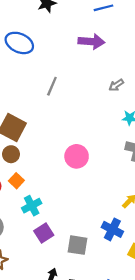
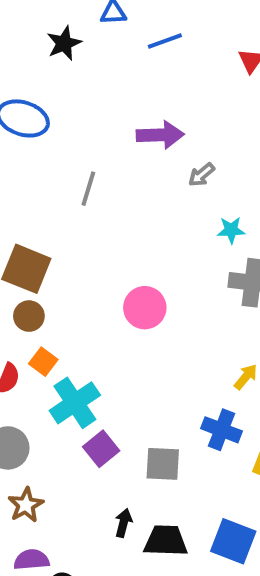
purple arrow: (91, 42) -> (160, 135), moved
cyan cross: (32, 206) -> (75, 403), size x1.4

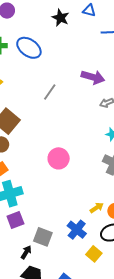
black star: (64, 43) -> (61, 18), turned 30
black arrow: (123, 523) -> (26, 252), moved

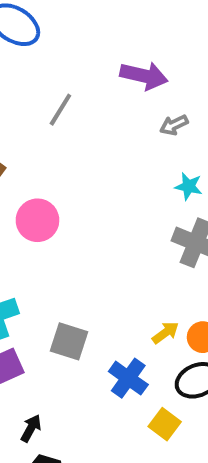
pink circle: (59, 158) -> (37, 220), moved
gray square: (43, 237) -> (69, 341), moved

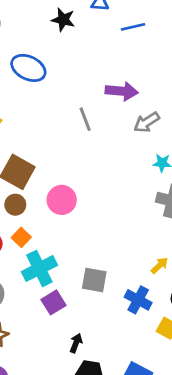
gray line: (60, 110) -> (85, 119), moved, turned -45
gray arrow: (174, 125) -> (147, 122), size x1.4

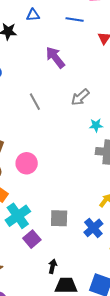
blue line: (133, 27) -> (75, 19), moved, turned 30
purple arrow: (122, 91) -> (55, 57), moved, turned -125
blue cross: (138, 300) -> (93, 228), turned 30

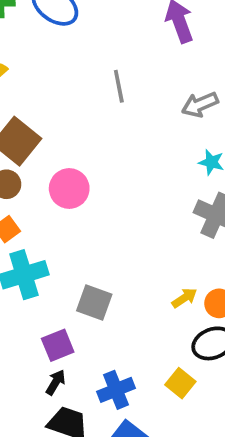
blue cross: (93, 228) -> (116, 390), moved
purple square: (32, 239) -> (58, 345), moved

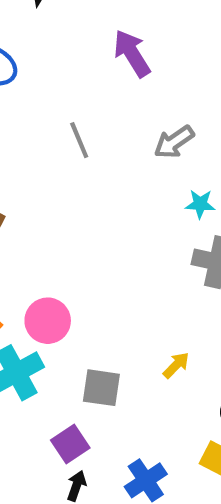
pink circle: (69, 188) -> (48, 321), moved
yellow arrow: (184, 298) -> (176, 365), moved

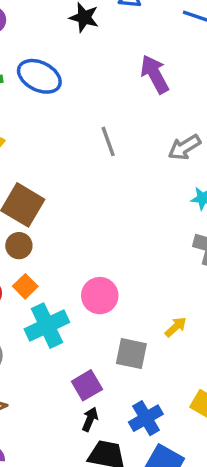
pink circle: (48, 321) -> (100, 296), moved
gray square: (101, 388) -> (131, 354), moved

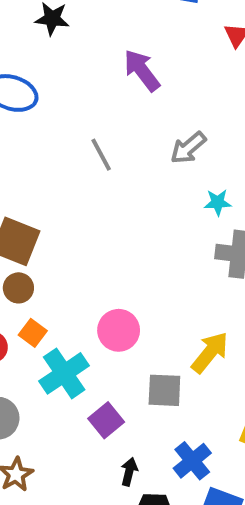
yellow arrow: (176, 327) -> (210, 352), size x1.6
purple square: (87, 385) -> (106, 420), moved

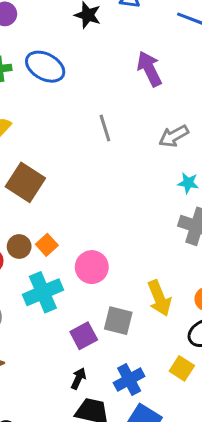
brown circle: (18, 288) -> (19, 246), moved
orange square: (33, 333) -> (47, 245), moved
yellow arrow: (210, 352) -> (159, 298), turned 108
purple square: (106, 420) -> (84, 336), moved

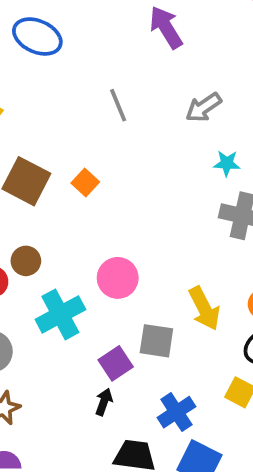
orange square: (47, 245) -> (85, 183), moved
black arrow: (78, 378) -> (104, 402), moved

